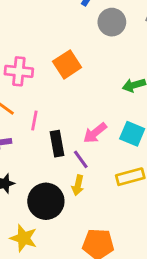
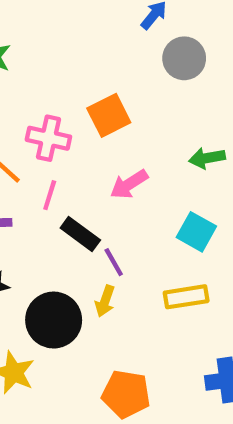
pink cross: (19, 71) -> (48, 138), moved
pink arrow: (95, 133) -> (129, 184), moved
black rectangle: (57, 144) -> (80, 234), turned -50

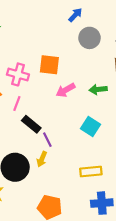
orange square: (109, 115) -> (49, 65), turned 30
pink arrow: (129, 184) -> (66, 90), moved
yellow rectangle: (186, 297) -> (91, 172), moved

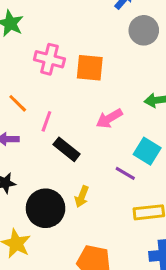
pink cross: (18, 74) -> (49, 59), moved
pink arrow: (66, 90) -> (109, 118), moved
purple line: (47, 140) -> (125, 173), moved, turned -32

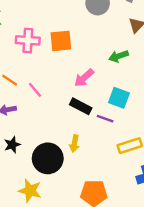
pink line: (46, 121) -> (35, 90), turned -49
black rectangle: (67, 149) -> (81, 106), moved

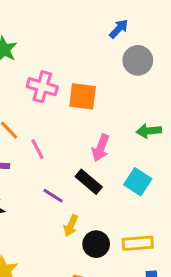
pink arrow: (84, 78) -> (101, 148), turned -40
purple line: (105, 119) -> (53, 196), moved
black circle: (48, 158) -> (96, 244), moved, size x0.7

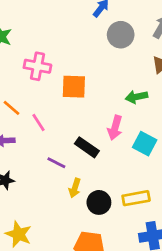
orange square: (83, 96) -> (74, 87), moved
pink arrow: (101, 148) -> (115, 128), moved
cyan square: (138, 182) -> (145, 144), moved

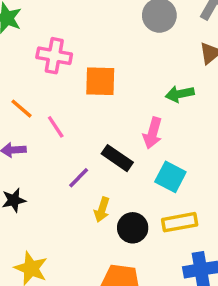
cyan square: (145, 144) -> (170, 177), moved
purple line: (56, 163) -> (79, 178), turned -72

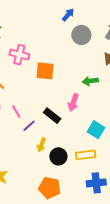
pink line: (56, 127) -> (16, 111), moved
cyan square: (170, 177) -> (96, 130), moved

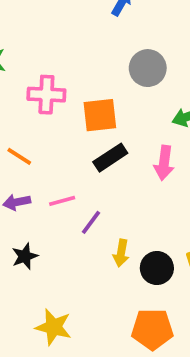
gray circle: (81, 35) -> (148, 68), moved
pink line: (16, 111) -> (62, 201), turned -64
black rectangle: (52, 116) -> (110, 158), moved, turned -60

